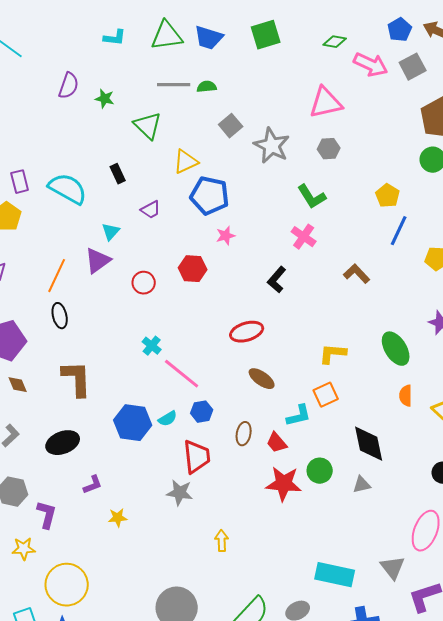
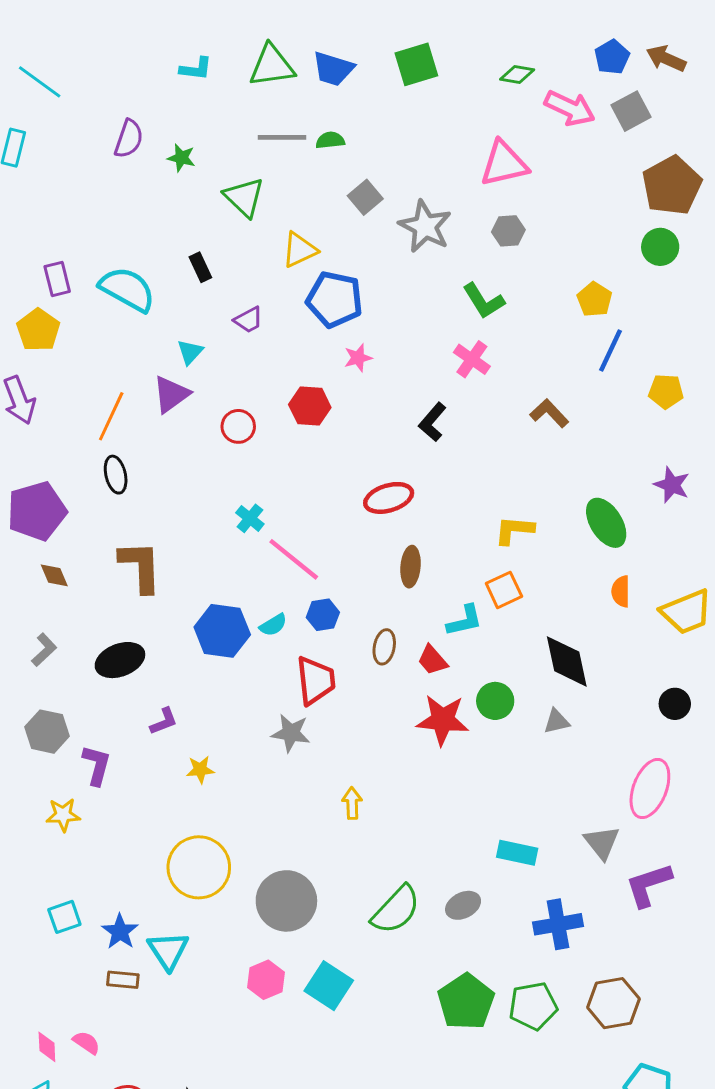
brown ellipse: (262, 379) -> (411, 567), turned 60
cyan rectangle: (335, 575) -> (517, 853), size x0.7
yellow circle: (67, 585) -> (199, 867), moved

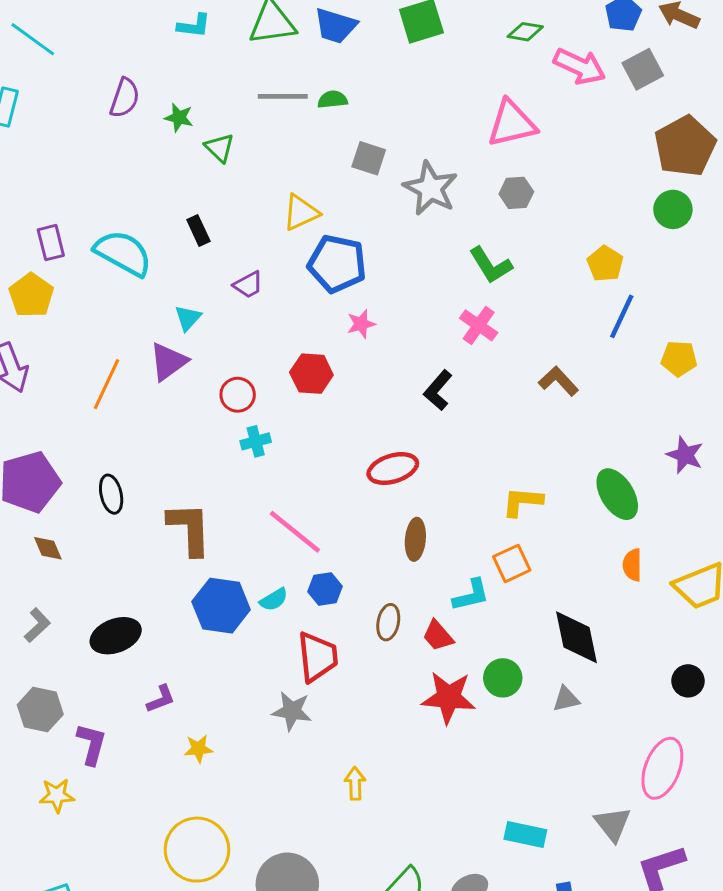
green triangle: (244, 197) -> (220, 148), moved, size x0.7
gray square: (365, 197) -> (369, 158), turned -32
black ellipse: (116, 475) -> (111, 494), moved
cyan cross: (250, 518) -> (256, 441), moved, turned 36
brown L-shape: (140, 567) -> (189, 529), moved

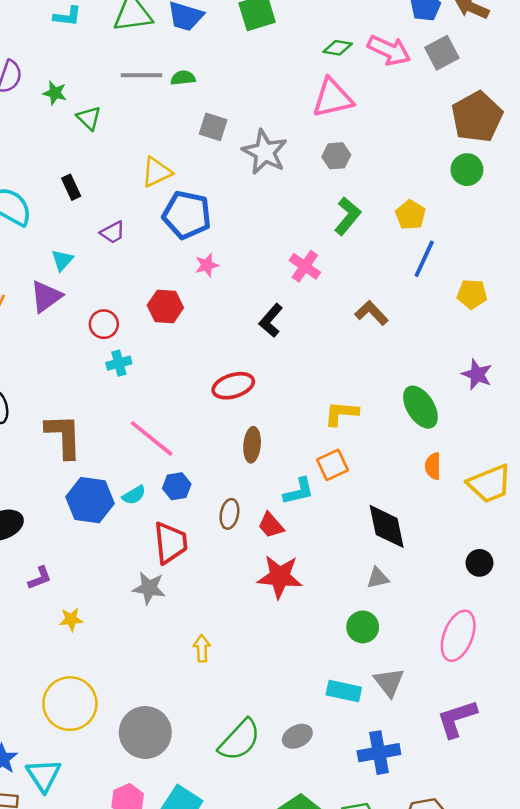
green diamond: (525, 32) -> (338, 48), moved
green L-shape: (491, 265) -> (348, 216), moved, turned -108
green circle: (503, 678) -> (363, 627), moved
gray triangle: (613, 824) -> (389, 682), moved

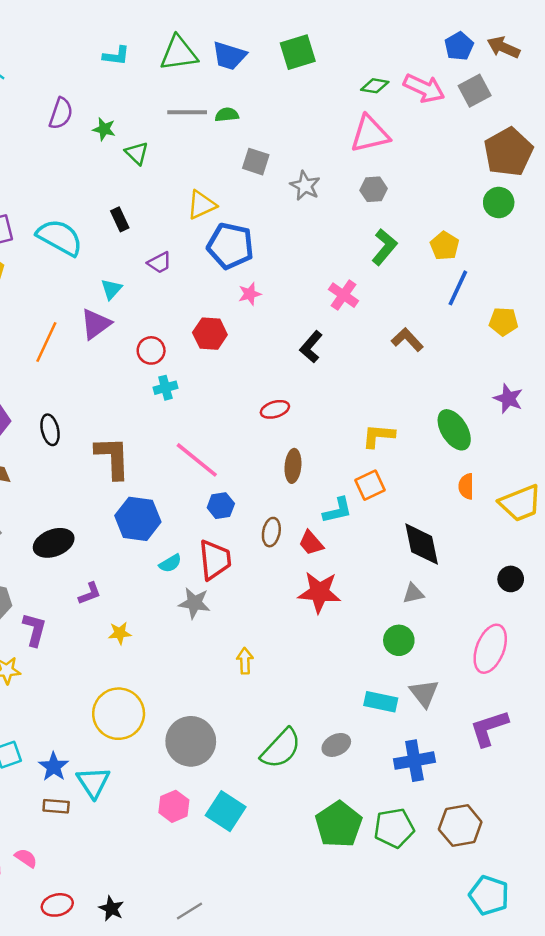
gray star: (265, 152) -> (305, 186), size x0.7
red ellipse: (233, 386) -> (275, 409), size x0.7
cyan semicircle: (134, 495) -> (170, 563), moved

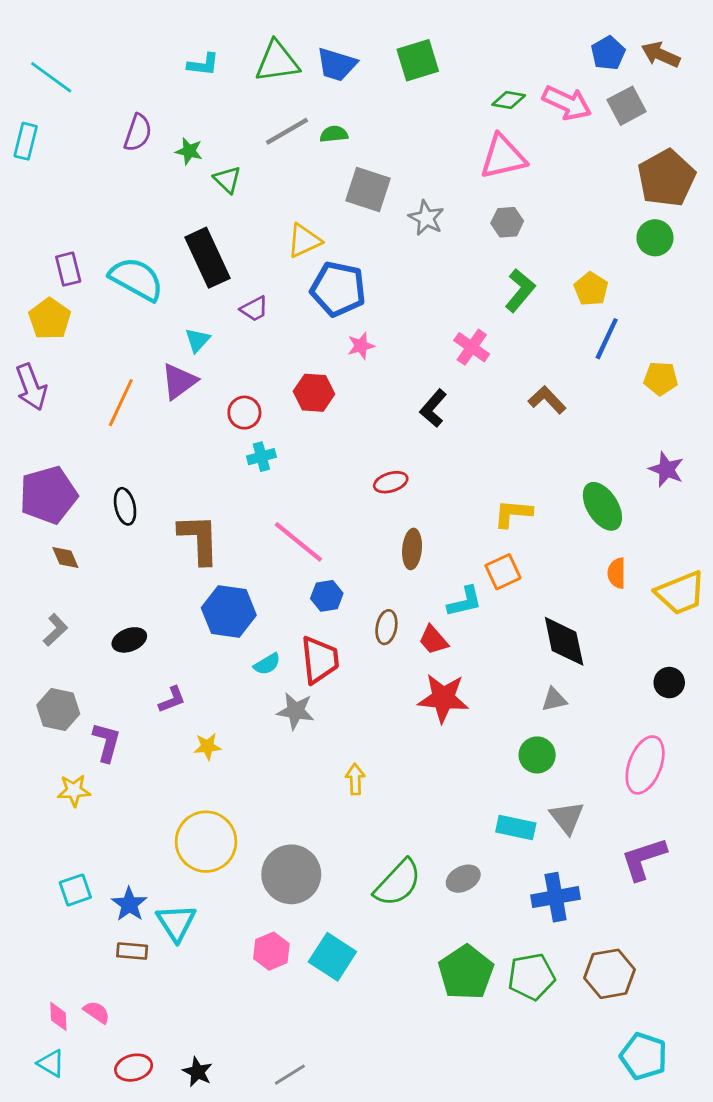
gray line: (187, 112) -> (287, 131), turned -30
gray square: (256, 162) -> (368, 190), size x1.4
black rectangle: (120, 219) -> (207, 258), size x2.0
black ellipse: (54, 543) -> (129, 640), size x0.7

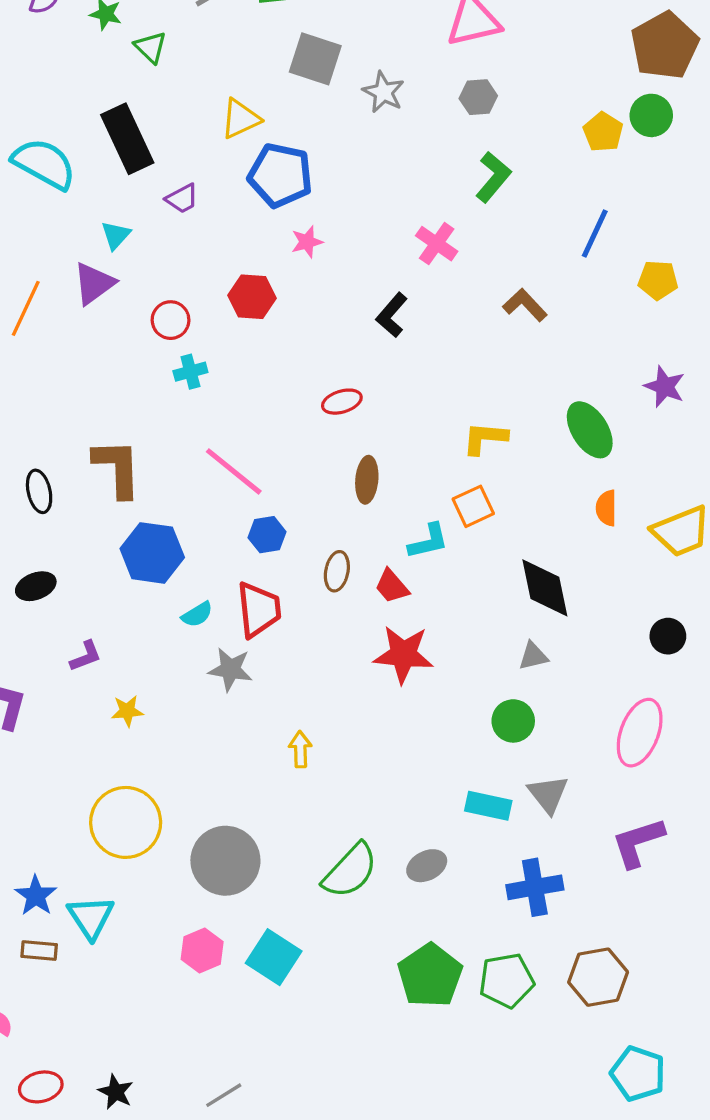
yellow pentagon: (591, 289) -> (603, 132), moved
black ellipse: (125, 506) -> (39, 491), moved

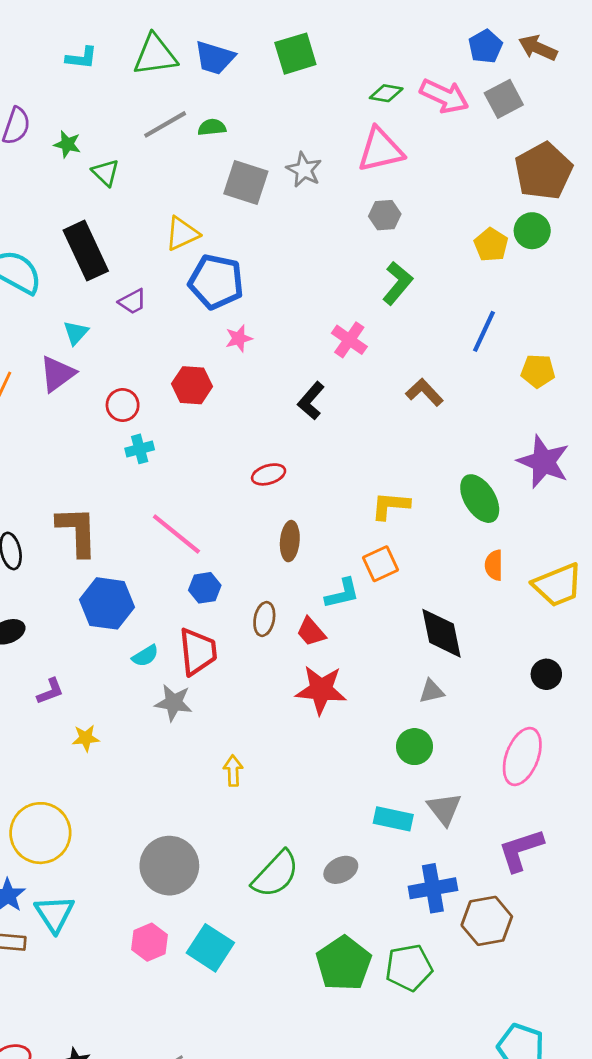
gray star: (383, 92) -> (304, 170), moved
purple star: (665, 387) -> (543, 462), size x1.5
yellow circle: (126, 822) -> (40, 833), moved
brown hexagon: (598, 977) -> (487, 921), moved

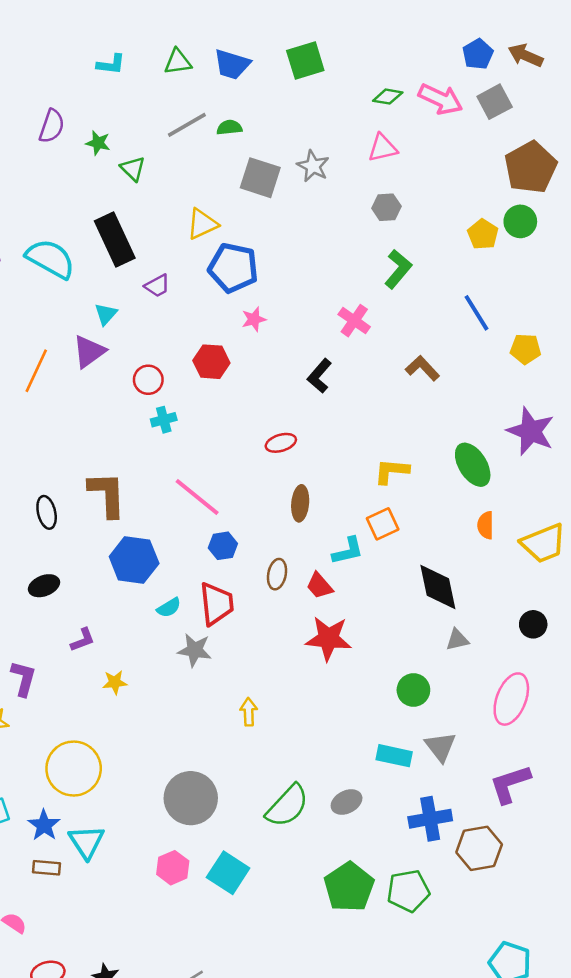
green triangle: (155, 55) -> (178, 62), size x0.7
pink triangle: (381, 150) -> (383, 148), size x0.7
blue line: (484, 331) -> (477, 313), turned -57
gray triangle: (432, 691) -> (457, 640), moved

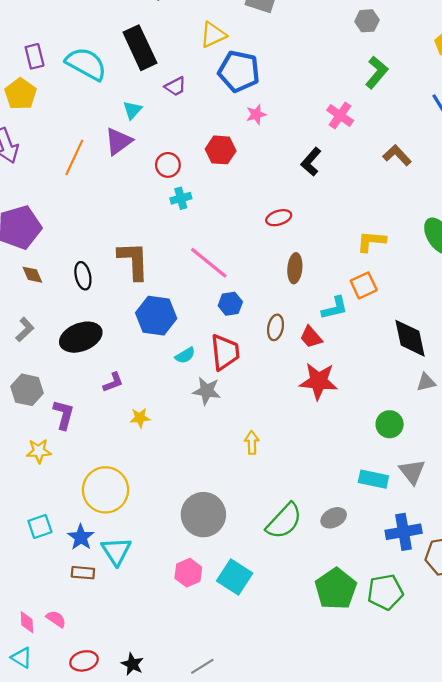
black ellipse: (44, 586) -> (81, 337), size x1.6

